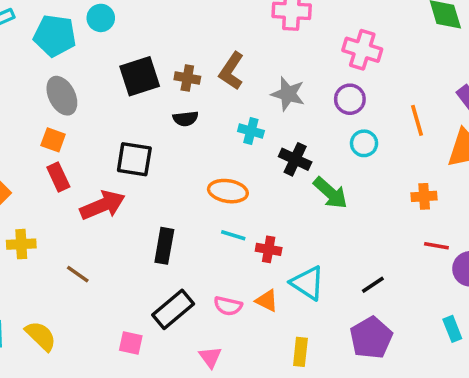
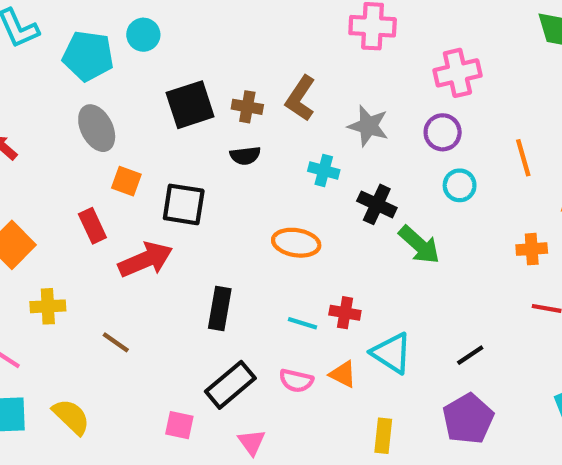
pink cross: (362, 50) -> (457, 73), turned -30
orange square: (53, 140) -> (126, 181), moved
cyan line: (233, 235) -> (303, 323), moved
pink triangle: (210, 357) -> (252, 442), moved

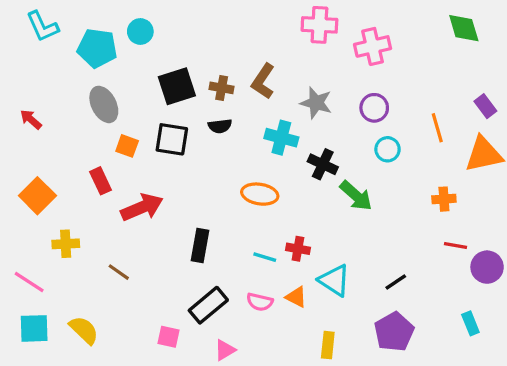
pink cross: (457, 73) -> (373, 46), moved
cyan cross: (324, 171) -> (281, 138), size x1.4
black square: (184, 204) -> (172, 139), moved
pink triangle: (252, 442) -> (225, 350), turned 35

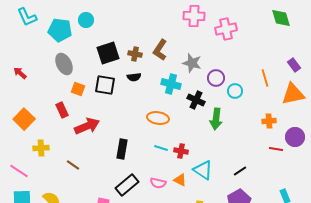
purple circle: (374, 108) -> (216, 78), moved
green arrow: (356, 196) -> (216, 119), turned 55
cyan line: (265, 257) -> (161, 148), moved
purple circle: (487, 267) -> (295, 137), moved

